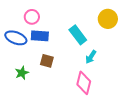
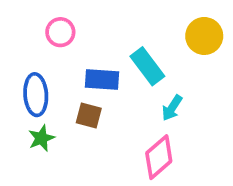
blue rectangle: (40, 36) -> (102, 80), moved
blue ellipse: (16, 38) -> (36, 95), moved, turned 65
pink diamond: (84, 83) -> (159, 157), turned 35

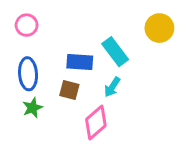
pink circle: (60, 32) -> (27, 25), moved
cyan arrow: (172, 108) -> (112, 87), moved
pink diamond: (159, 157) -> (96, 122), moved

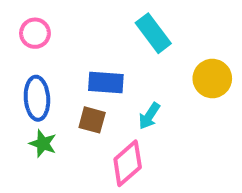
yellow circle: (159, 28) -> (212, 79), moved
cyan rectangle: (115, 52) -> (153, 33), moved
green star: (32, 108) -> (43, 144), turned -30

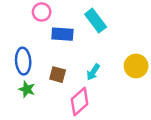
pink circle: (35, 33) -> (42, 12), moved
yellow circle: (212, 79) -> (136, 66), moved
blue rectangle: (106, 82) -> (62, 34), moved

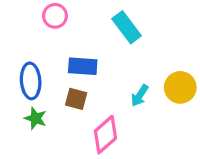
blue rectangle: (62, 34) -> (83, 66), moved
cyan arrow: (93, 72) -> (140, 96), moved

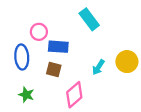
pink circle: (55, 16) -> (39, 32), moved
green star: (35, 118) -> (26, 95), moved

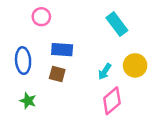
cyan rectangle: (89, 19) -> (117, 24), moved
pink circle: (39, 32) -> (41, 17), moved
pink diamond: (74, 95) -> (112, 101), moved

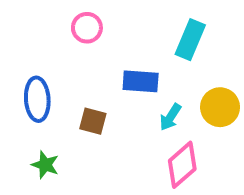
pink circle: (41, 17) -> (87, 28), moved
cyan rectangle: (117, 24) -> (190, 40), turned 60
blue rectangle: (62, 50) -> (141, 81), moved

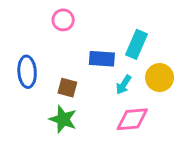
cyan rectangle: (190, 40) -> (136, 44), moved
green star: (45, 165) -> (63, 119), moved, size x1.4
pink diamond: (182, 165) -> (132, 119), turned 36

